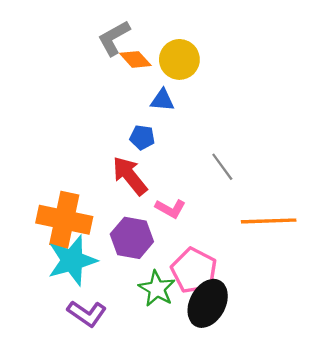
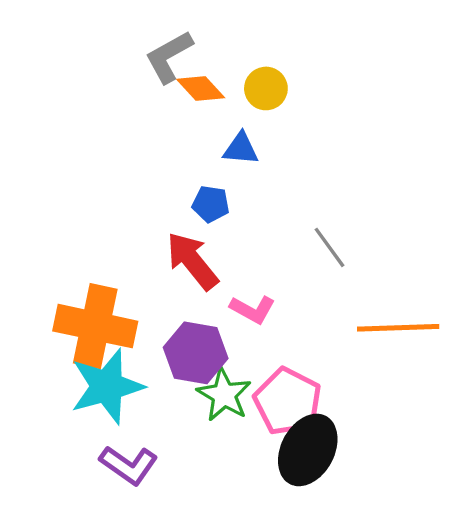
yellow circle: (179, 59) -> (266, 88), size x0.7
green star: (157, 289) -> (224, 395), moved

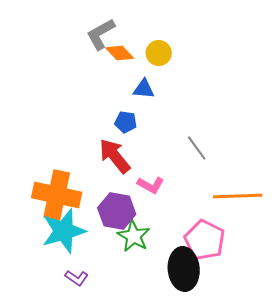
pink pentagon: (288, 401) -> (205, 240), moved
black ellipse: (308, 450) -> (184, 269), turned -33
purple L-shape: (129, 465) -> (77, 278), size x0.7

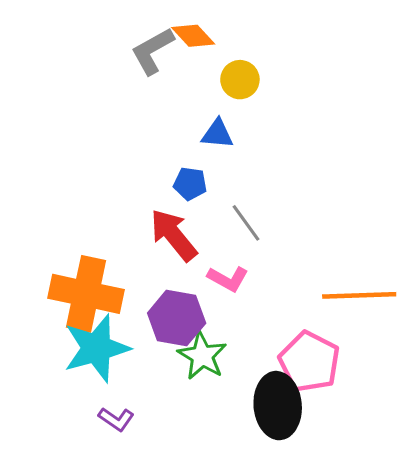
orange diamond: (120, 53) -> (193, 36), moved
gray line: (197, 148) -> (246, 223), moved

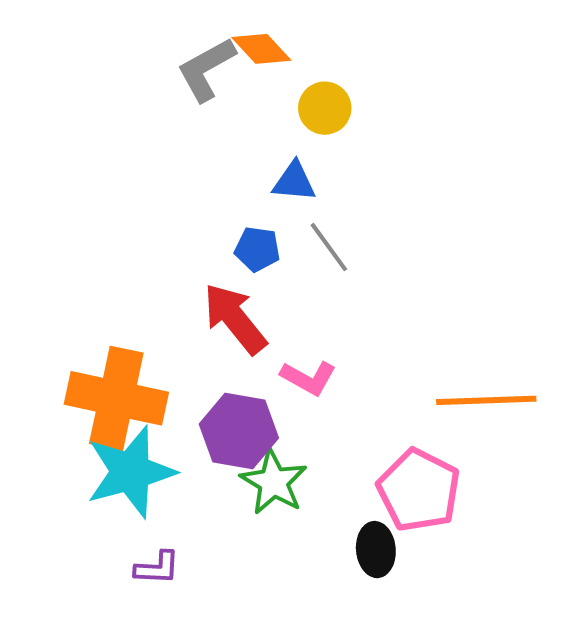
gray line: (246, 223) -> (329, 247), moved
black ellipse: (278, 406) -> (376, 550), size x0.6
purple L-shape: (116, 419) -> (157, 568), turned -32

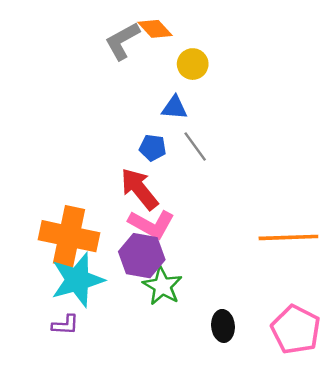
pink L-shape: (308, 378) -> (151, 224), moved, size x1.4
pink pentagon: (419, 490) -> (296, 330), moved
purple L-shape: (157, 568) -> (65, 325), moved

